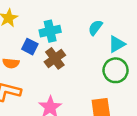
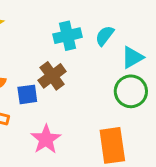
cyan cross: (50, 31) -> (68, 36), moved
blue square: (30, 47) -> (27, 94), moved, turned -35

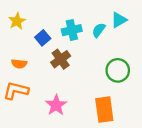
cyan triangle: (132, 57) -> (119, 20), moved
blue square: (27, 94) -> (43, 38), moved, turned -32

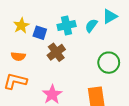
yellow star: (17, 21) -> (21, 26), moved
blue square: (43, 38) -> (40, 33), turned -32

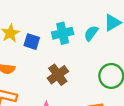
brown cross: (56, 52) -> (58, 75), moved

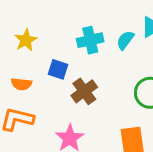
blue square: (32, 42) -> (58, 69), moved

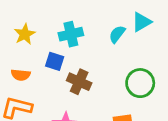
cyan cross: (90, 40) -> (71, 34), moved
brown cross: (84, 91) -> (79, 82), turned -30

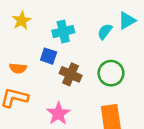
yellow star: (25, 34) -> (22, 21), moved
green circle: (140, 83) -> (111, 73), moved

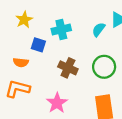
blue square: (49, 56) -> (38, 45), moved

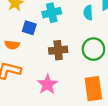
cyan semicircle: (99, 30) -> (88, 13), turned -40
brown cross: (68, 68) -> (58, 50), turned -30

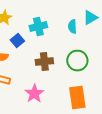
blue square: (29, 28) -> (17, 41), turned 32

